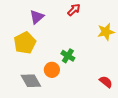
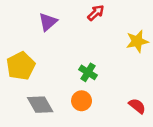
yellow pentagon: (25, 43) -> (21, 66), moved
orange circle: (52, 70) -> (82, 101), moved

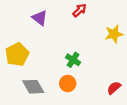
purple triangle: (48, 22) -> (40, 18), turned -42
red semicircle: (137, 106) -> (114, 88), turned -80

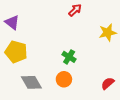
purple triangle: (40, 18) -> (12, 22), moved
yellow pentagon: (17, 54) -> (16, 52), turned -30

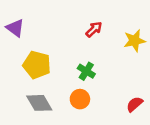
red arrow: (75, 10) -> (94, 29), moved
yellow pentagon: (16, 52) -> (37, 65), moved

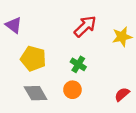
red arrow: (94, 29) -> (85, 26), size x1.5

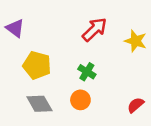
yellow star: (122, 37) -> (136, 41), turned 30

